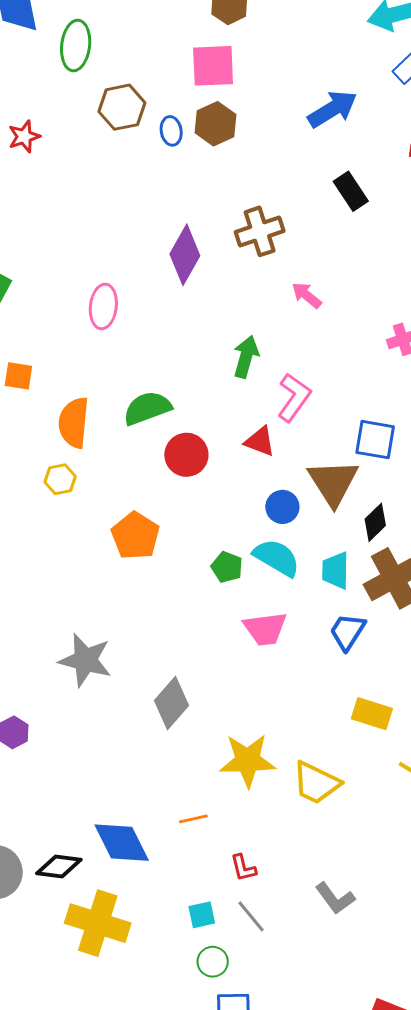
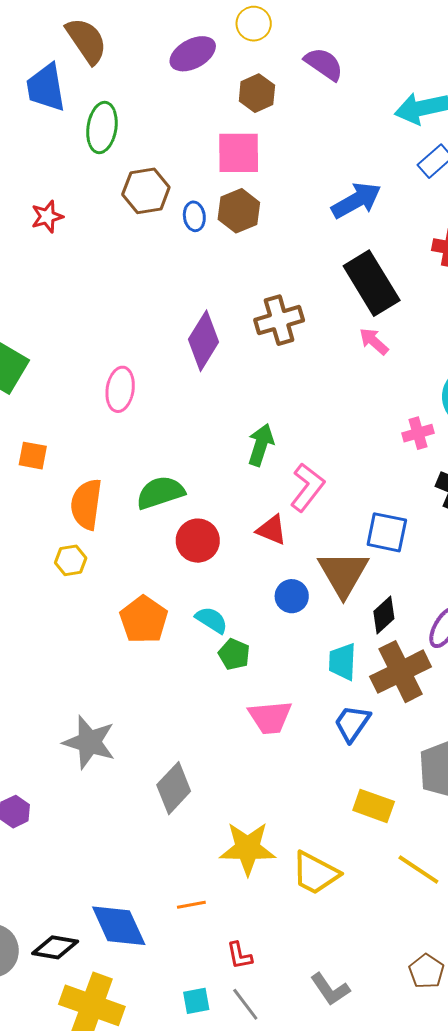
black rectangle: (351, 191) -> (372, 283), size x1.6
pink arrow: (307, 295) -> (374, 341), moved
cyan semicircle: (277, 558) -> (212, 620), moved, size x0.7

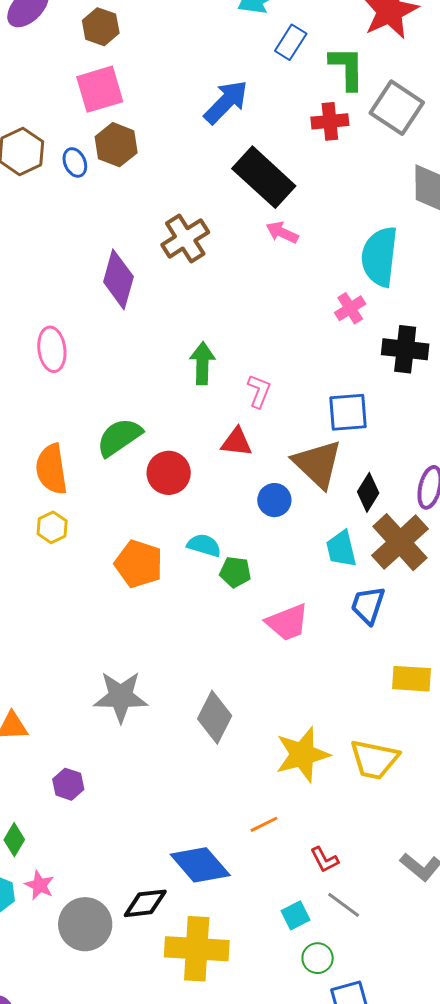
pink L-shape: (307, 487) -> (259, 391), size x0.7

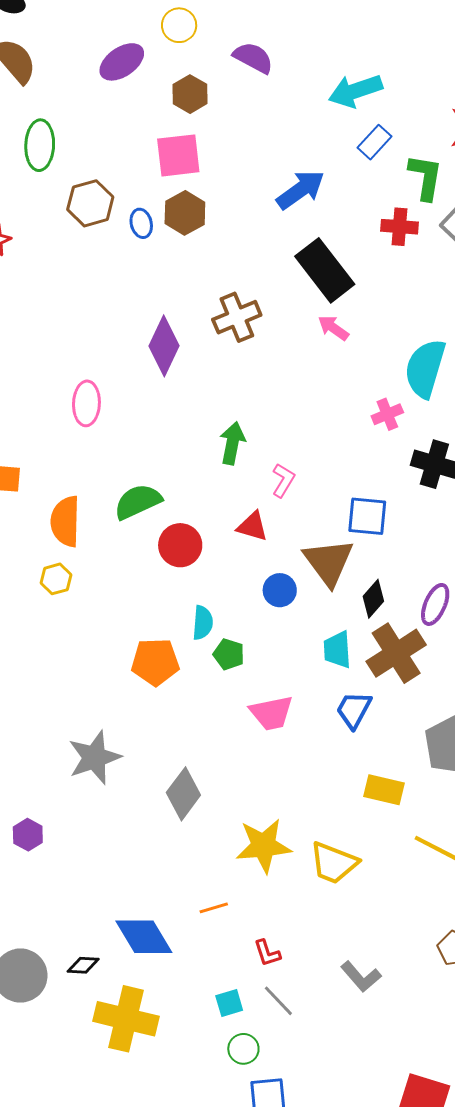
cyan semicircle: (204, 545) -> (203, 623), turned 68
orange pentagon: (139, 564) -> (155, 662), moved, turned -30
gray star: (121, 697) -> (94, 758), turned -30
black diamond: (145, 903) -> (83, 965), size x0.7

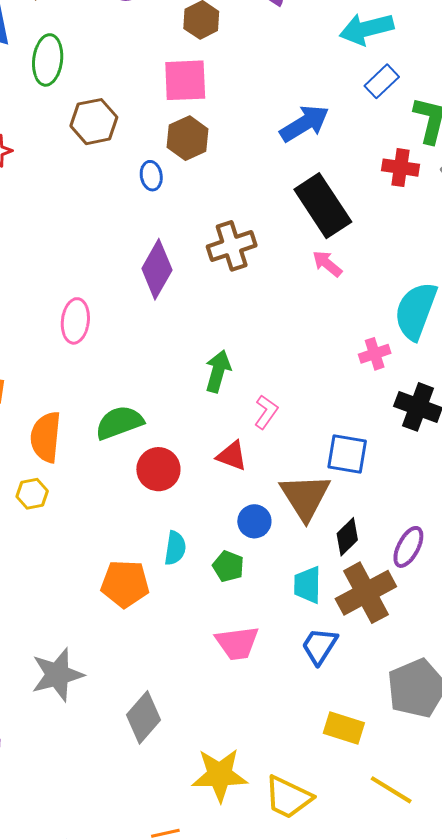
blue ellipse: (141, 223) -> (151, 176), moved
green pentagon: (229, 654) -> (228, 566), moved

